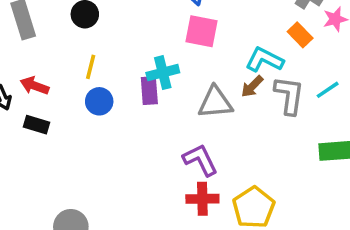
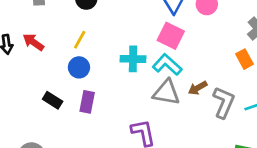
cyan L-shape: (264, 60) -> (167, 65), moved
purple rectangle: (149, 91) -> (87, 102), moved
black rectangle: (37, 125) -> (53, 100), moved

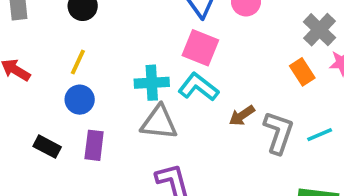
gray triangle: (166, 92) -> (159, 122), moved

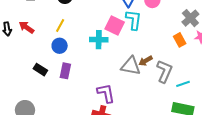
pink square: (200, 48) -> (115, 26), moved
cyan L-shape: (198, 87) -> (134, 20), moved, turned 55
gray triangle: (159, 122) -> (131, 66), moved
cyan line: (320, 135) -> (183, 84), moved

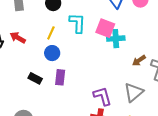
cyan L-shape: (134, 20) -> (77, 23), moved
cyan cross: (99, 40) -> (116, 39), moved
gray triangle: (131, 66) -> (134, 92), moved, turned -45

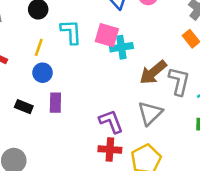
brown arrow: (139, 61) -> (153, 72), size x1.6

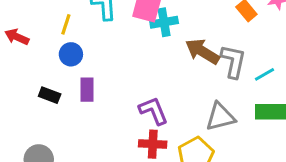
brown arrow: (153, 72) -> (202, 51), turned 72
gray triangle: (150, 113) -> (220, 117), moved, turned 32

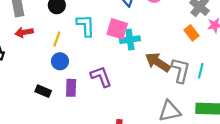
red arrow: (17, 37) -> (24, 32), moved, turned -36
cyan line: (264, 74) -> (201, 71), moved, turned -48
purple L-shape: (153, 111) -> (101, 77), moved

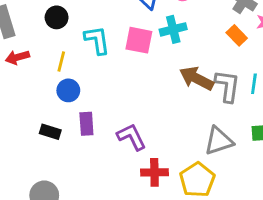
cyan cross: (130, 40) -> (173, 29), moved
purple L-shape: (101, 77) -> (132, 137), moved

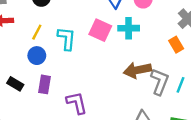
cyan L-shape: (97, 40) -> (67, 39), moved
brown arrow: (196, 78) -> (137, 70), turned -52

